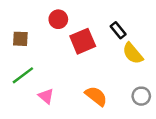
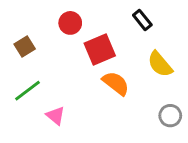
black rectangle: (118, 30) -> (142, 20), moved
brown square: (20, 39) -> (25, 46), turned -35
orange semicircle: (96, 96) -> (116, 83), moved

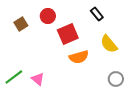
brown square: (25, 46) -> (21, 24), moved
orange semicircle: (116, 83) -> (79, 57), turned 126
green line: (28, 91) -> (14, 77), moved

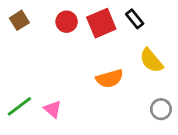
brown square: (21, 24) -> (19, 20), moved
red square: (68, 34) -> (101, 23), moved

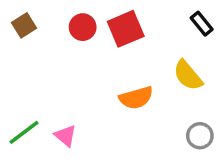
black rectangle: (135, 19) -> (202, 24), moved

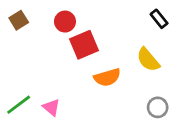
red square: (126, 29) -> (84, 45), moved

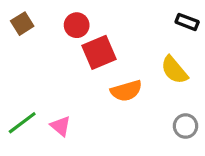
black rectangle: (159, 19) -> (187, 22), turned -30

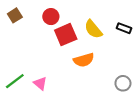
black rectangle: (187, 22) -> (124, 28), moved
yellow semicircle: (174, 70) -> (93, 29), moved

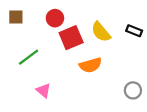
brown square: (15, 15) -> (16, 17), turned 32
green line: (15, 81) -> (29, 57), moved

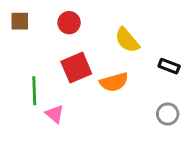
black rectangle: (134, 31) -> (169, 66), moved
red square: (71, 38) -> (76, 68), moved
green line: (29, 57) -> (34, 91), moved, turned -55

